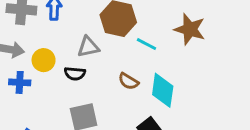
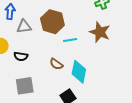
cyan line: (146, 44) -> (70, 40), turned -40
gray triangle: (88, 47) -> (24, 27), moved

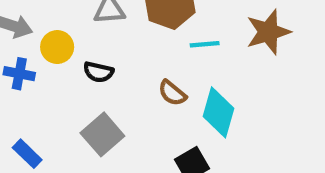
brown star: (100, 32) -> (268, 32), turned 30
gray square: (25, 86) -> (102, 134), turned -36

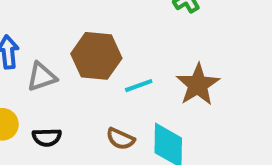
brown star: (268, 32) -> (198, 85), moved

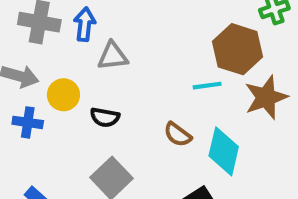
brown hexagon: (96, 56) -> (237, 49), moved

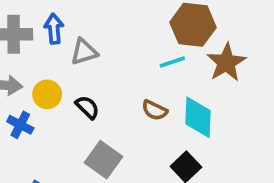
black semicircle: (105, 117) -> (87, 107), turned -135
blue cross: (28, 122) -> (20, 125), turned 30

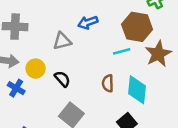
blue arrow: (54, 29) -> (88, 22), moved, turned -108
brown semicircle: (155, 110) -> (108, 83), turned 60

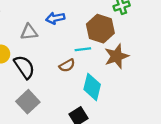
black semicircle: (62, 79) -> (24, 67), size x1.5
brown semicircle: (108, 83) -> (67, 65), moved, turned -126

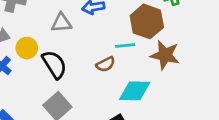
brown star: (116, 56) -> (165, 55), turned 30
cyan diamond: (92, 87) -> (135, 91), turned 76

